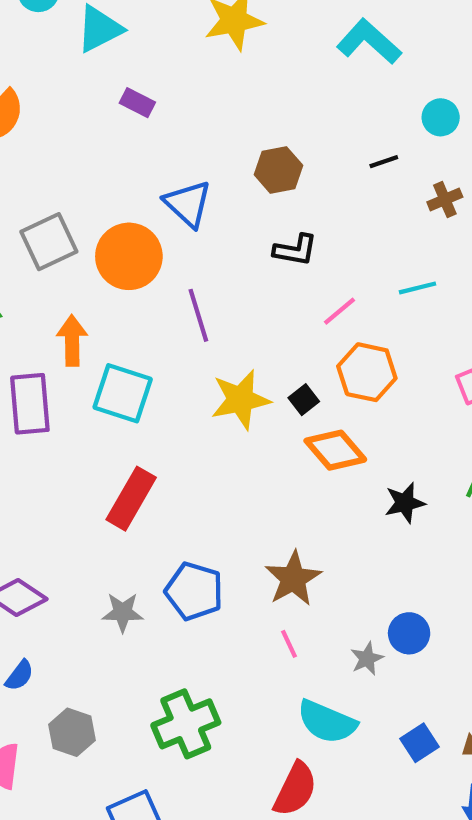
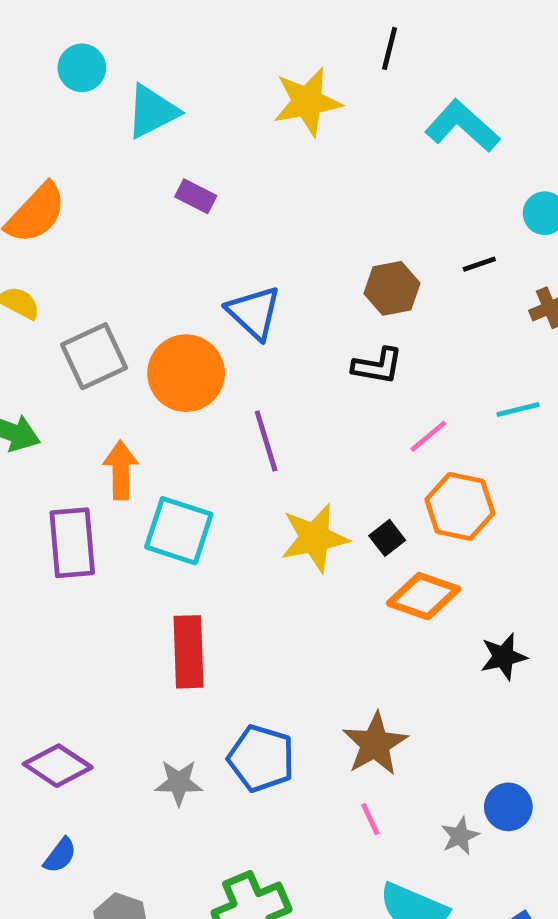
brown hexagon: (278, 170) -> (392, 288), moved
orange diamond: (335, 450) -> (424, 596), turned -30
red rectangle: (131, 499) -> (189, 652), turned -32

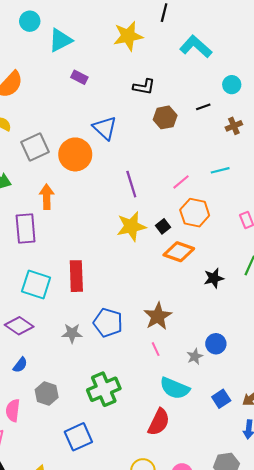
black L-shape: (377, 366) -> (144, 87), moved
purple line: (266, 441) -> (131, 184), moved
cyan square: (179, 531) -> (36, 285), moved

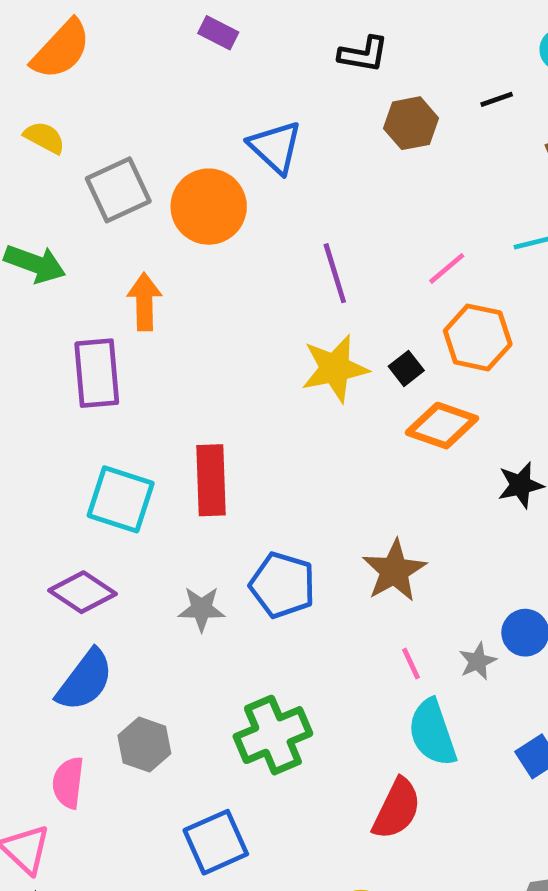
pink line: (156, 349) -> (411, 664), moved
blue semicircle: (20, 365) -> (85, 680), size x1.8
cyan semicircle: (175, 388) -> (432, 733), turned 48

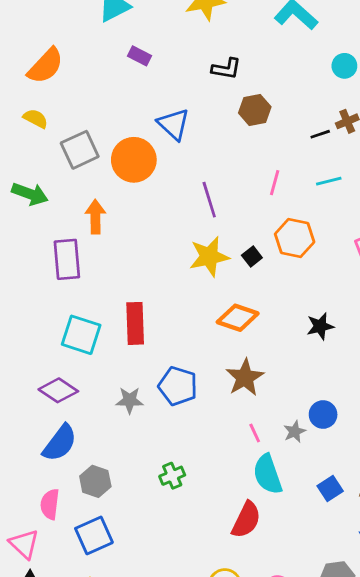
black line: (497, 99) -> (320, 134), moved
pink line: (447, 268) -> (275, 183), moved, turned -35
orange diamond: (442, 426) -> (238, 318), moved
green cross: (273, 735) -> (172, 476), size x0.6
blue square: (216, 842) -> (94, 535), moved

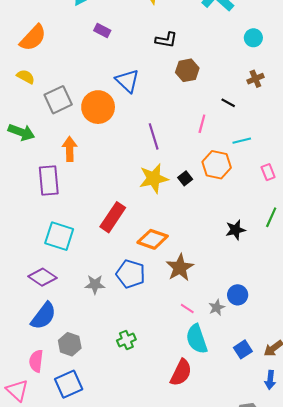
black line: (320, 134) -> (228, 103), moved, turned 48
cyan line: (329, 181) -> (242, 141), moved
orange diamond: (238, 318) -> (153, 239), moved
red rectangle: (135, 323) -> (113, 217), moved, turned 36
pink line: (255, 433) -> (187, 309), turned -32

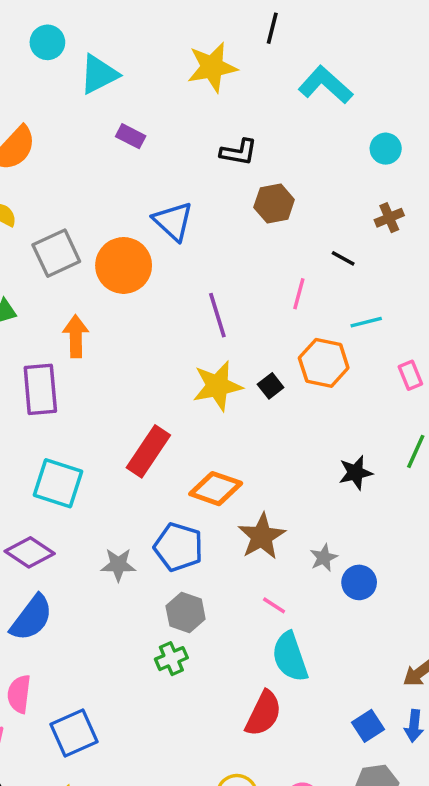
gray star: (217, 307) -> (324, 558), moved
gray hexagon: (70, 344) -> (186, 613), moved
blue square: (243, 349) -> (368, 726), moved

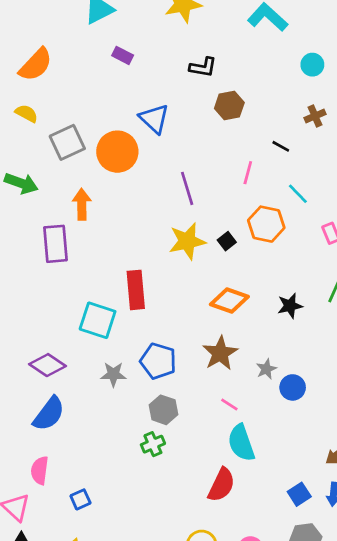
cyan line: (366, 322) -> (298, 194), turned 60
red rectangle: (148, 451) -> (136, 290), turned -39
cyan square: (58, 483) -> (98, 320), moved
orange diamond: (216, 489) -> (229, 300), moved
blue square: (74, 733) -> (80, 499), size x0.6

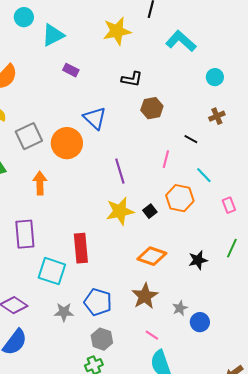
purple rectangle: (55, 244) -> (25, 234), moved

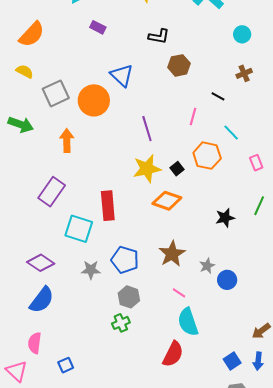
purple rectangle: (25, 234) -> (52, 192), turned 40
orange diamond: (152, 256) -> (167, 201), moved

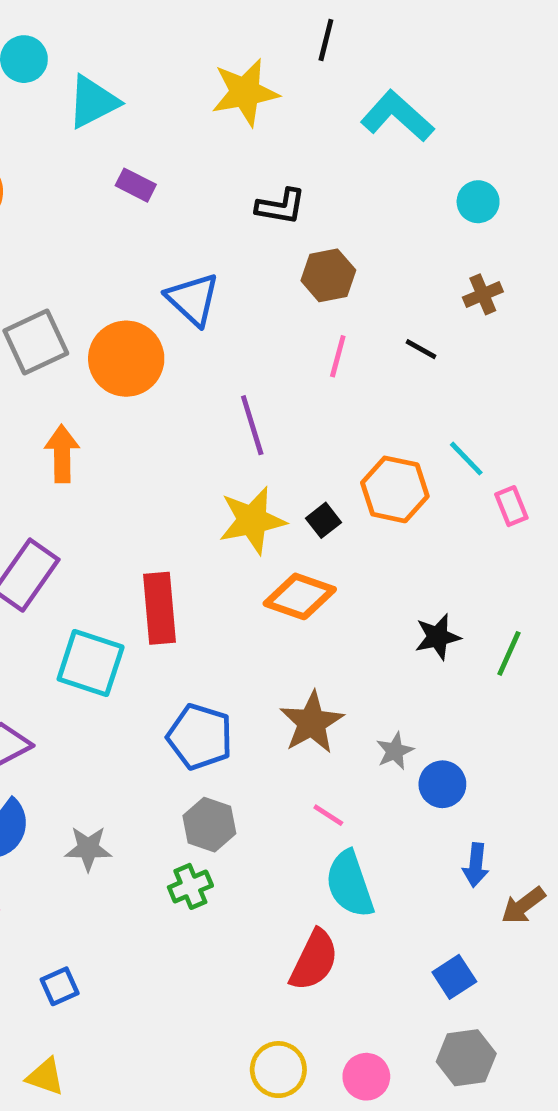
pink line: (193, 116) -> (338, 356), moved
cyan line: (231, 133) -> (466, 459), moved
green line: (259, 206) -> (509, 653), moved
gray star: (91, 270) -> (88, 848), moved
blue arrow: (258, 361) -> (476, 865), moved

